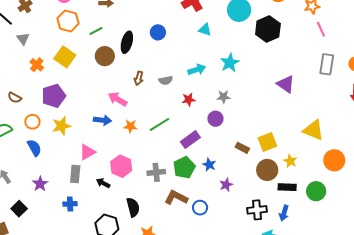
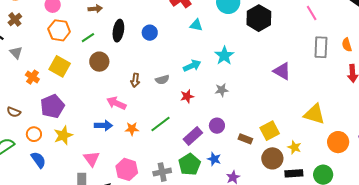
black ellipse: (127, 42) -> (118, 31), moved
purple circle: (215, 119) -> (217, 126), moved
pink triangle: (87, 152) -> (92, 159), turned -30

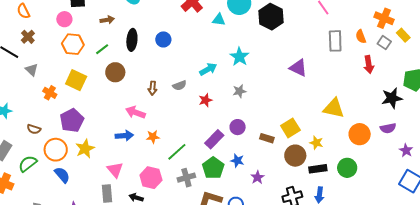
cyan triangle: (196, 25) -> (219, 20), moved
green line: (161, 124) -> (177, 152), moved
orange circle: (34, 134) -> (56, 150), size x1.5

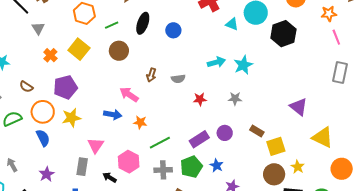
purple triangle: (298, 68) -> (299, 107), moved
cyan arrow: (208, 69) -> (216, 62), moved
brown rectangle: (267, 138) -> (257, 131), moved

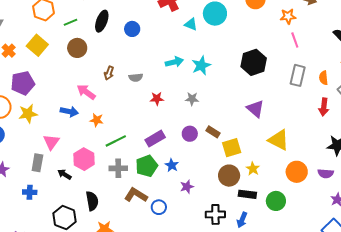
black hexagon: (283, 34) -> (254, 62), moved
purple circle: (225, 133) -> (190, 134), moved

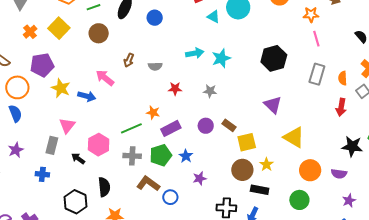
yellow star: (28, 114) -> (61, 88), moved, turned 30
orange star: (97, 120) -> (153, 113), moved
green circle: (276, 201) -> (299, 200), moved

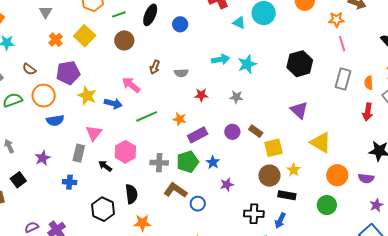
blue semicircle: (15, 113) -> (55, 120), moved, turned 102
green line: (131, 128) -> (147, 116), moved

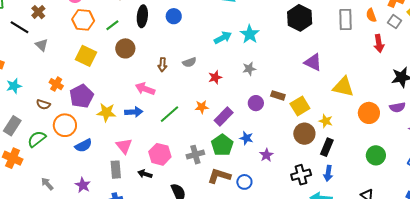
orange cross: (56, 40) -> (56, 84), moved
black rectangle: (287, 195) -> (327, 147), turned -60
green circle: (327, 205) -> (376, 155), moved

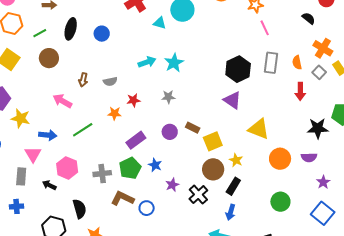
black hexagon: (300, 18) -> (238, 69), moved
orange star: (202, 107) -> (115, 113), moved
blue arrow: (134, 112) -> (48, 135), moved
black cross: (301, 175) -> (198, 195), moved, turned -36

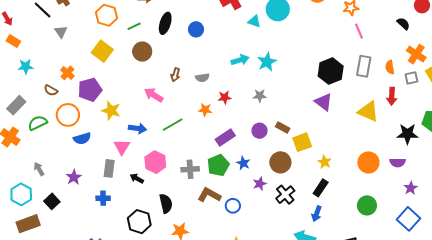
gray square: (319, 72) -> (411, 78), turned 32
yellow triangle: (259, 129) -> (368, 111), moved
brown circle: (213, 169) -> (280, 162), moved

